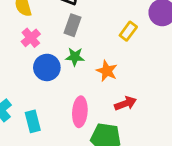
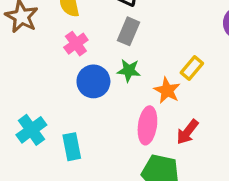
yellow rectangle: (128, 31) -> (192, 68), moved
red arrow: (125, 103) -> (187, 132), turned 145
pink ellipse: (80, 112) -> (147, 125), moved

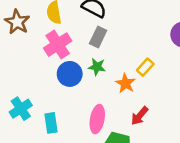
pink cross: (76, 44) -> (58, 45), size x1.5
pink ellipse: (147, 125) -> (97, 119), moved

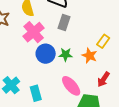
green star: (97, 67) -> (66, 55), moved
pink ellipse: (97, 119) -> (71, 86), turned -45

